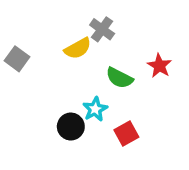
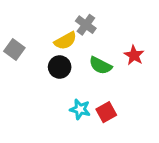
cyan star: (95, 109) -> (80, 109), moved, turned -30
black circle: (71, 127) -> (60, 67), moved

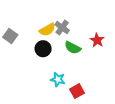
gray cross: (86, 25) -> (62, 28), moved
red square: (106, 112) -> (77, 91), moved

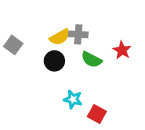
gray cross: (62, 28) -> (78, 34), turned -32
red square: (77, 91) -> (97, 114), turned -32

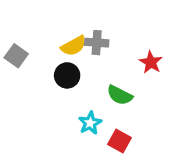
green semicircle: (92, 60) -> (120, 95), moved
cyan star: (73, 99) -> (90, 123), turned 30

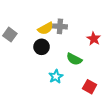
red square: (120, 141) -> (90, 87), moved

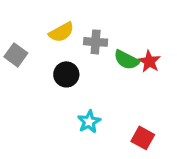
yellow semicircle: (46, 28) -> (61, 32), moved
green semicircle: (74, 59) -> (126, 60), moved

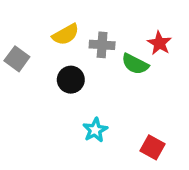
red star: (149, 61) -> (159, 43), moved

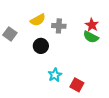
green semicircle: (135, 64) -> (91, 37), moved
red square: (152, 147) -> (77, 85), moved

